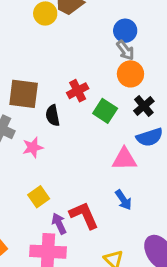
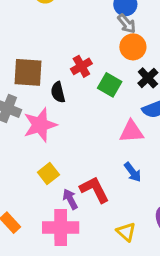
pink star: (33, 147) -> (40, 125), size x1.6

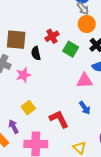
pink star: (40, 125) -> (23, 75), size x0.7
purple arrow: (70, 199) -> (14, 127), moved

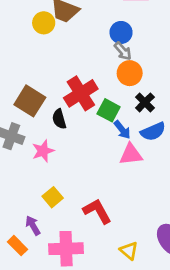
red cross: (52, 36) -> (81, 93), size x1.6
brown square: (16, 40) -> (30, 101), turned 30
blue arrow: (85, 108) -> (122, 130), moved

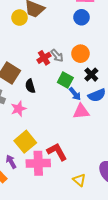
blue circle: (121, 32) -> (82, 17), moved
gray arrow: (123, 51) -> (57, 56), moved
red cross: (81, 93) -> (44, 58), moved, size x0.6
yellow square: (53, 197) -> (25, 142), size x1.5
pink cross: (66, 249) -> (38, 163), moved

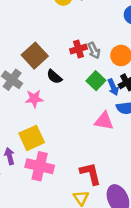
black semicircle: (30, 86) -> (54, 77), turned -48
blue arrow: (75, 94) -> (113, 87), moved
red L-shape: (57, 152) -> (90, 174), moved

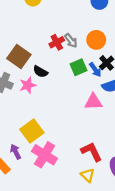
green square: (96, 81) -> (78, 67), turned 35
pink star: (34, 99) -> (28, 85), moved
pink cross: (40, 166) -> (45, 155), turned 30

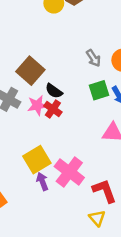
red cross: (57, 42) -> (53, 109), moved, turned -32
purple arrow: (16, 152) -> (42, 181), moved
pink cross: (45, 155) -> (69, 172), moved

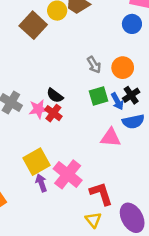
brown square: (30, 71) -> (33, 25), moved

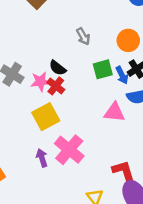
gray arrow: (94, 65) -> (83, 36), moved
yellow square: (37, 162) -> (46, 117), moved
red L-shape: (101, 194) -> (124, 172), moved

